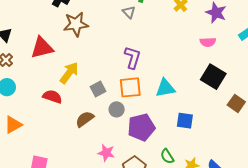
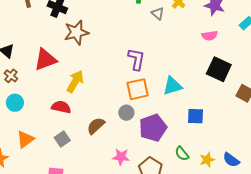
gray triangle: (129, 12) -> (158, 13), moved
gray square: (98, 89) -> (62, 139), moved

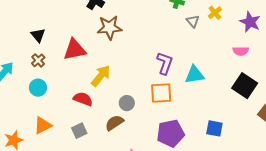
cyan triangle: (172, 86) -> (195, 75), moved
gray circle: (126, 113) -> (127, 103), moved

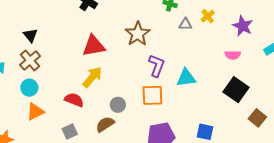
gray triangle: (193, 21) -> (185, 24), turned -48
brown star: (109, 28) -> (138, 34), moved, turned -30
red triangle: (75, 50) -> (94, 46), moved
brown cross: (38, 60) -> (30, 60), size x1.5
orange triangle: (43, 125) -> (35, 112), moved

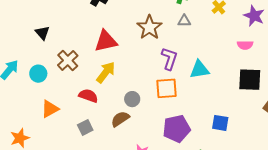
gray triangle: (185, 24) -> (184, 21), moved
brown cross: (30, 60) -> (68, 60), moved
cyan circle: (29, 88) -> (38, 74), moved
black square: (236, 90) -> (250, 80), turned -30

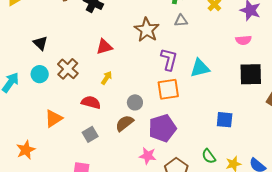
red triangle: (106, 41) -> (104, 47), size x0.7
yellow arrow: (106, 72) -> (107, 78), size x0.6
cyan circle: (38, 74) -> (40, 74), moved
purple pentagon: (176, 129) -> (162, 128), moved

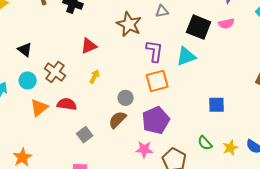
black square: (251, 74) -> (199, 27), moved, turned 30
red semicircle: (91, 102) -> (67, 104), moved
orange triangle: (54, 118) -> (39, 108), moved

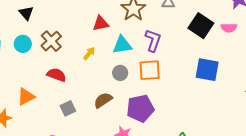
red triangle: (89, 46) -> (101, 23), moved
cyan triangle: (186, 56) -> (122, 45), moved
gray circle: (126, 98) -> (120, 73), moved
blue square: (216, 105) -> (207, 70), moved, size x1.4
orange triangle: (39, 108) -> (26, 97), moved

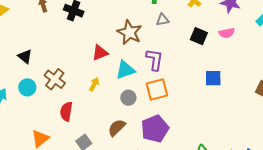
black square: (201, 26) -> (199, 36), size x0.7
blue square: (207, 70) -> (213, 78), size x0.7
red semicircle: (57, 75) -> (66, 111), turned -90

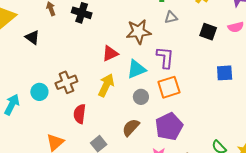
brown star: (129, 32) -> (139, 32), turned -30
black triangle: (25, 56) -> (32, 37), moved
brown cross: (55, 79) -> (66, 82), turned 35
yellow arrow: (94, 84) -> (106, 85), size x1.6

